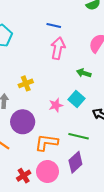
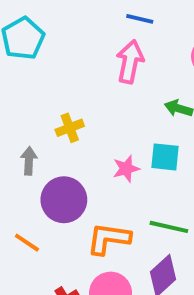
blue line: (54, 25) -> (140, 19), moved
cyan square: (77, 99) -> (165, 157), turned -35

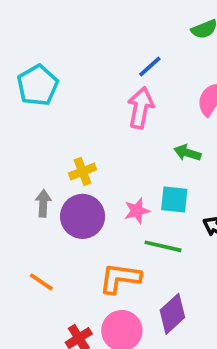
blue line: (140, 19) -> (150, 67), turned -55
purple circle: (64, 200) -> (83, 216), moved
green line: (169, 227) -> (163, 246), moved

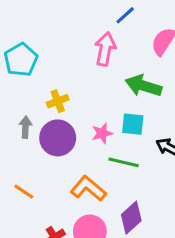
blue line: (150, 67) -> (125, 15), moved
cyan pentagon: (38, 85) -> (21, 60), moved
green arrow: (187, 153) -> (144, 86), size x1.6
orange L-shape: (120, 278) -> (88, 188), turned 32

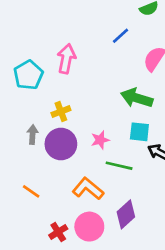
pink arrow: (105, 49) -> (66, 59), moved
cyan square: (133, 124) -> (139, 132), moved

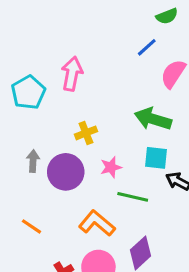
blue line: (120, 36) -> (147, 47), moved
yellow cross: (61, 112) -> (86, 133), moved

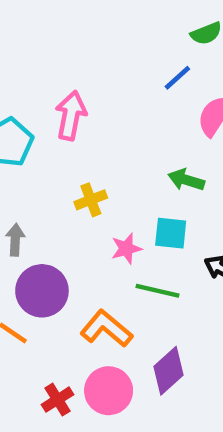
green arrow: (153, 119) -> (186, 180), size x0.7
cyan square: (156, 158) -> (171, 233), moved
purple circle: (66, 172) -> (42, 291), moved

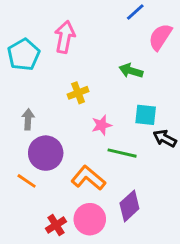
green arrow: (186, 180) -> (131, 71), moved
cyan square: (171, 233) -> (146, 115), moved

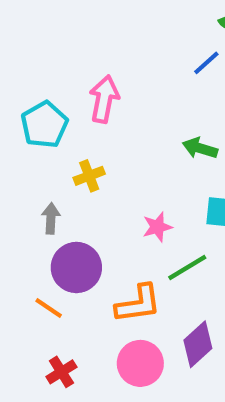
yellow cross: (78, 93) -> (89, 176), moved
green line: (122, 153) -> (187, 267), turned -44
orange L-shape: (88, 178) -> (138, 304), turned 132
red cross: (56, 225) -> (61, 372), moved

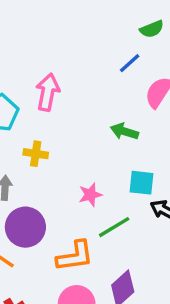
yellow cross: (89, 176) -> (36, 154), turned 30

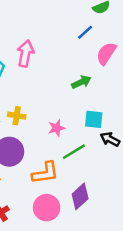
green arrow: (124, 131) -> (81, 82), turned 138
yellow cross: (36, 154) -> (17, 116), moved

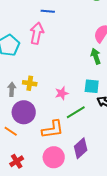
blue line: (85, 32) -> (48, 11), moved, turned 48
green arrow: (81, 82) -> (96, 56), moved, turned -84

